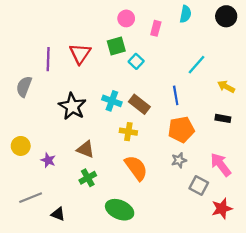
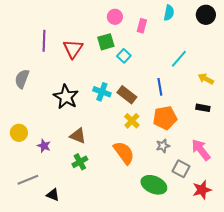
purple line: (48, 59) -> (44, 41), moved
yellow cross: (128, 132) -> (132, 121), moved, turned 35
green ellipse: (120, 210) -> (154, 185), moved

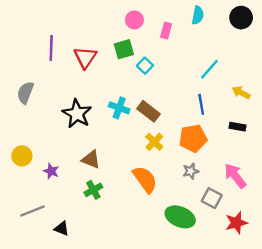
blue line: (160, 87) -> (201, 104), moved

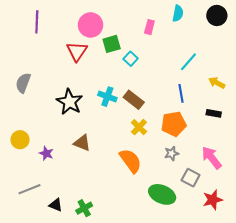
pink circle: (134, 20) -> (91, 25), moved, size x1.5
purple line: (51, 48) -> (37, 22), moved
green cross: (93, 190) -> (84, 208), moved

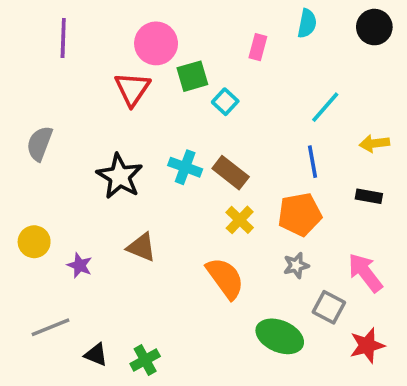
yellow arrow: (217, 83) -> (374, 143), turned -35

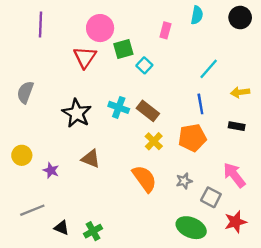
gray star: (296, 265) -> (184, 181), moved
green ellipse: (280, 336) -> (191, 228), moved

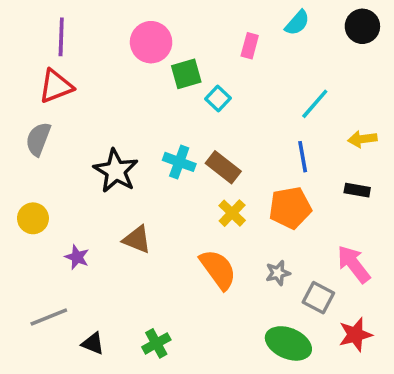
cyan semicircle: (197, 15) -> (297, 23), turned 30
red triangle: (85, 57) -> (56, 86), moved, turned 35
yellow circle: (22, 155) -> (33, 218), moved
green cross: (93, 231) -> (156, 343), moved

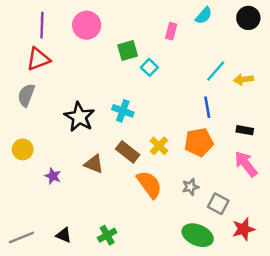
pink circle: (151, 42) -> (87, 25), moved
yellow arrow: (362, 139) -> (243, 79), moved
brown rectangle: (223, 167) -> (128, 152), moved
pink arrow: (354, 264) -> (246, 164), moved
gray line: (49, 317) -> (21, 238), moved

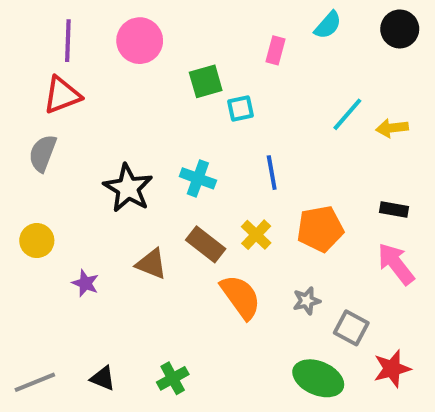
cyan square: (149, 67) -> (241, 109), turned 35
blue line: (207, 107) -> (272, 173), moved

